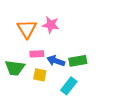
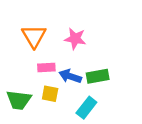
pink star: (51, 25) -> (75, 39), moved
green trapezoid: (15, 68) -> (19, 100), moved

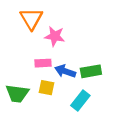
orange triangle: (34, 36) -> (31, 19), moved
pink star: (75, 39) -> (55, 36), moved

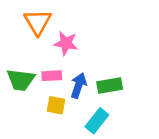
blue arrow: (65, 71) -> (79, 86), turned 90
green trapezoid: (17, 94) -> (21, 80), moved

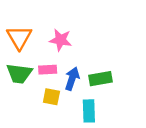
orange triangle: (38, 22) -> (19, 37), moved
cyan rectangle: (97, 121) -> (89, 111), turned -40

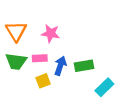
yellow square: (51, 97) -> (43, 81), turned -32
cyan rectangle: (89, 111) -> (104, 87), moved, turned 48

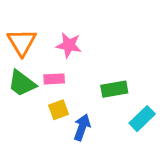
green trapezoid: (16, 61) -> (22, 83), turned 30
blue arrow: (60, 66) -> (82, 127), moved

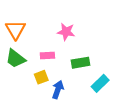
pink star: (69, 45) -> (66, 32), moved
pink rectangle: (54, 79) -> (47, 56), moved

